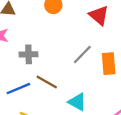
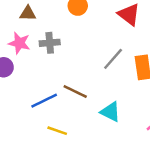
gray cross: (29, 54) -> (50, 43), moved

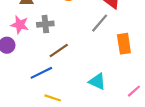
gray line: (113, 59) -> (100, 23), moved
brown line: (75, 92) -> (59, 50), moved, turned -60

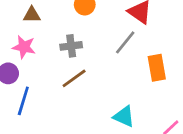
gray cross: (45, 24) -> (71, 46), moved
blue line: (41, 73) -> (23, 101), moved, turned -45

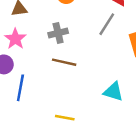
pink star: (24, 47) -> (15, 39), turned 30
brown line: (74, 78) -> (64, 62), turned 55

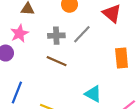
gray line: (107, 24) -> (82, 34), moved
blue line: (20, 88) -> (17, 93), moved

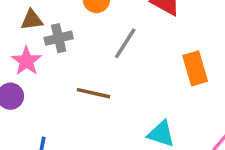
gray cross: (56, 36) -> (59, 38), moved

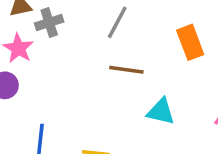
brown line: (93, 93) -> (126, 70), moved

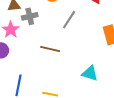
brown line: (126, 70) -> (50, 49), moved

